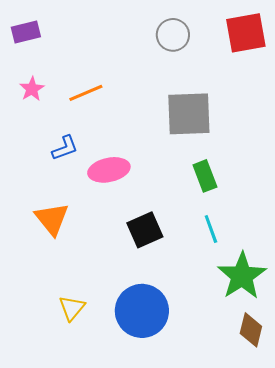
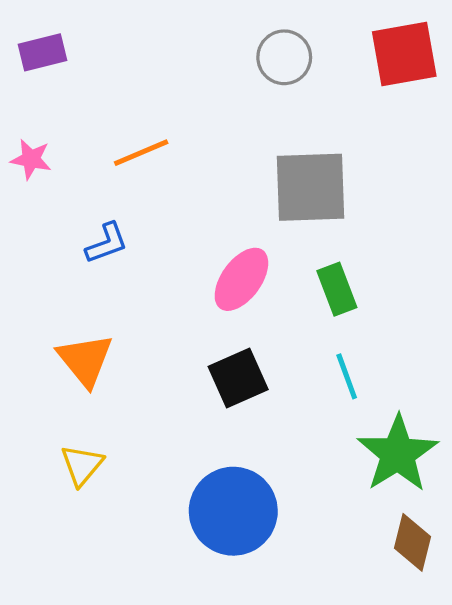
pink star: (32, 89) -> (31, 159), moved, turned -30
pink ellipse: (109, 170) -> (241, 279), moved, turned -42
yellow triangle: (72, 308) -> (82, 465), moved

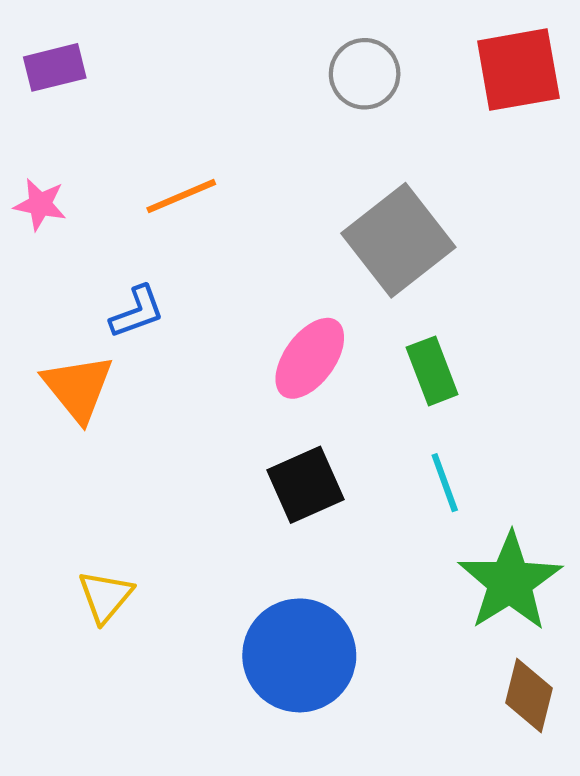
gray square: (311, 187) -> (398, 240), turned -36
orange triangle: (85, 360) -> (78, 388), moved

